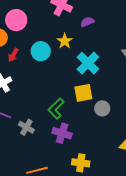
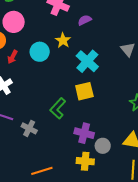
gray circle: (102, 108) -> (103, 146), moved
purple cross: (62, 133) -> (84, 133), moved

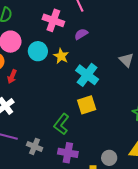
cyan circle: (40, 52) -> (38, 51), moved
purple cross: (84, 133) -> (68, 153), moved

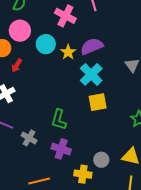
purple semicircle: (81, 34) -> (92, 46), moved, size x1.6
yellow square: (87, 105) -> (98, 102), moved
green L-shape: (61, 124) -> (59, 120), turned -30

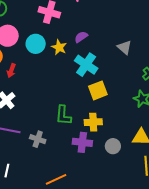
purple semicircle: (92, 46) -> (81, 37), size x0.6
purple cross: (61, 149) -> (82, 142), moved
yellow cross: (83, 174) -> (93, 122), moved

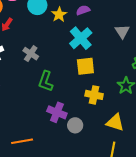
yellow cross: (93, 122) -> (94, 95), moved
gray cross: (38, 139) -> (31, 54), moved
gray circle: (113, 146) -> (75, 125), moved

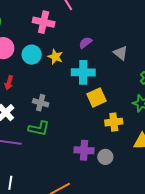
purple semicircle: (83, 10) -> (85, 43), moved
cyan cross: (81, 38) -> (83, 72), turned -30
green L-shape: (46, 81) -> (39, 128), moved, turned -80

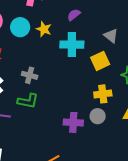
gray triangle: (121, 53) -> (111, 36), moved
yellow square: (97, 98) -> (100, 61), moved
gray circle: (105, 157) -> (98, 116), moved

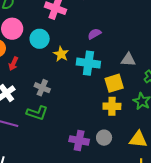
yellow star: (44, 29) -> (61, 54), moved
gray triangle: (111, 36) -> (128, 60), turned -42
yellow cross: (103, 94) -> (112, 106), moved

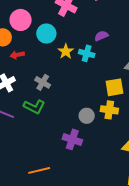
cyan cross: (88, 63) -> (87, 53), moved, size x0.7
red arrow: (13, 64) -> (17, 55), turned 48
gray circle: (104, 138) -> (87, 116), moved

